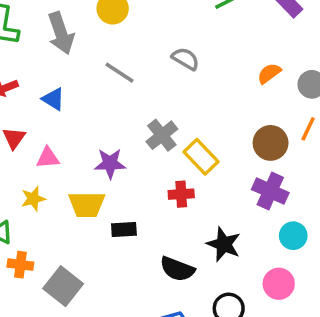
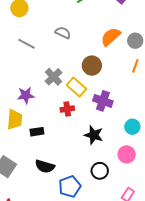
orange semicircle: (269, 73) -> (111, 37), size x1.5
brown circle: (271, 143) -> (92, 66), moved
purple cross: (270, 191) -> (103, 101), moved
yellow trapezoid: (87, 204) -> (15, 119), turned -80
black semicircle: (177, 269) -> (45, 166), moved

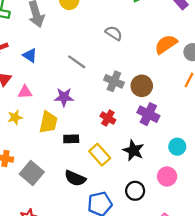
gray line: (26, 44) -> (77, 62), moved
brown circle: (92, 66) -> (142, 86), moved
gray cross: (53, 77) -> (114, 81), moved, turned -30
yellow rectangle: (77, 87) -> (100, 155), moved
red cross: (67, 109) -> (108, 118), turned 32

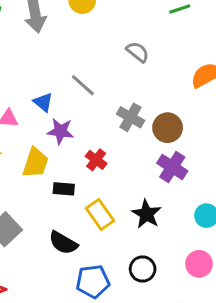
blue triangle: (30, 55) -> (43, 102), moved
red cross: (108, 118) -> (96, 160), moved
pink circle: (167, 176) -> (199, 264), moved

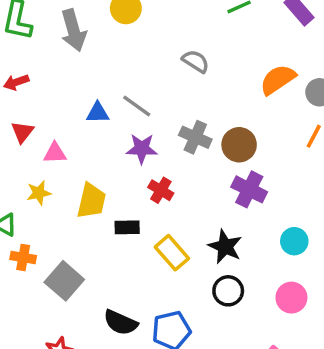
blue triangle: (43, 102) -> (98, 113), moved, turned -35
purple star: (60, 131) -> (142, 149), moved
black semicircle: (63, 243) -> (121, 322), moved
black circle: (143, 269) -> (228, 291), moved

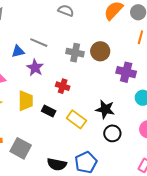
purple star: (142, 149) -> (35, 68), moved, turned -30
purple cross: (249, 189) -> (126, 72), moved
black rectangle: (127, 227) -> (49, 111), turned 40

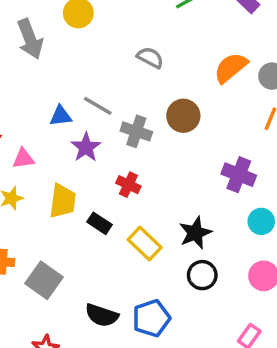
brown circle: (100, 51) -> (183, 116), moved
gray cross: (75, 53) -> (136, 131), moved
black star: (105, 109) -> (195, 233), turned 30

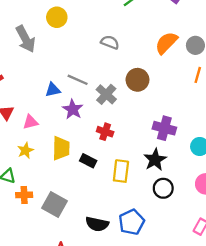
gray cross: (136, 131) -> (106, 94), turned 30
purple cross: (239, 175) -> (164, 128), moved
yellow rectangle: (145, 244) -> (121, 171), turned 60

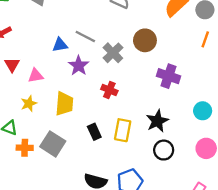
purple cross: (164, 128) -> (168, 76), moved
black rectangle: (88, 161) -> (94, 132), moved, turned 35
gray square: (54, 204) -> (53, 144), moved

